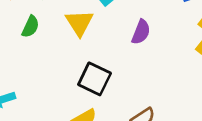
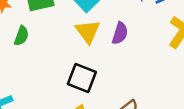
yellow triangle: (79, 23) -> (88, 31), moved

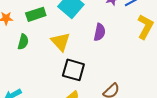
yellow triangle: (88, 31) -> (61, 42), moved

